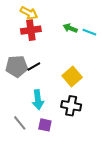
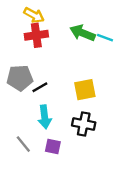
green arrow: (70, 28) -> (82, 33), size x1.5
black line: (34, 66) -> (40, 87), moved
yellow square: (72, 77) -> (85, 90), turned 30

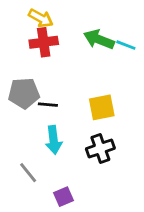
black line: (40, 87) -> (48, 105), turned 35
black cross: (84, 124) -> (100, 149), turned -30
purple square: (53, 146) -> (63, 197), moved, turned -35

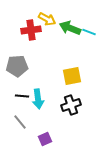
yellow arrow: (41, 18) -> (47, 19), moved
black line: (48, 105) -> (22, 96), moved

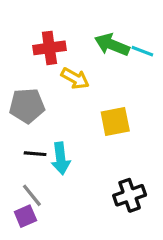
yellow arrow: (47, 19) -> (75, 78), moved
black cross: (71, 105) -> (130, 195), moved
purple square: (45, 139) -> (25, 216), moved

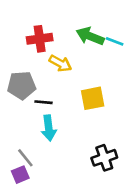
black line: (35, 154) -> (44, 102), moved

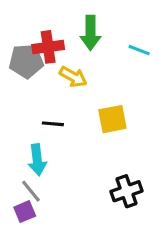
green arrow: (90, 36) -> (90, 33), moved, turned -112
gray pentagon: (22, 85) -> (26, 61), moved
cyan arrow: (49, 128) -> (37, 160), moved

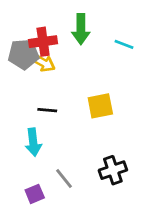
yellow arrow: (73, 77) -> (43, 63), moved
gray line: (31, 191) -> (64, 179), moved
purple square: (25, 212) -> (35, 194), moved

